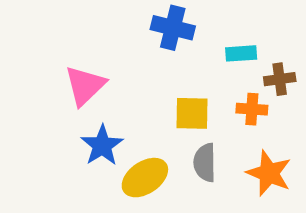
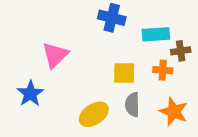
cyan rectangle: (241, 53) -> (156, 34), size x1.4
blue star: (102, 145) -> (30, 94), moved

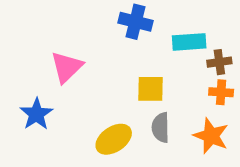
orange cross: (163, 70) -> (221, 92), moved

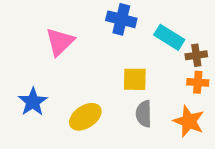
cyan rectangle: (189, 42) -> (169, 37), turned 36
pink triangle: (67, 67) -> (60, 42), moved
yellow ellipse: (114, 139) -> (85, 117), moved

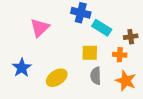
cyan rectangle: (169, 37) -> (102, 28), moved
orange cross: (198, 82) -> (120, 55), moved

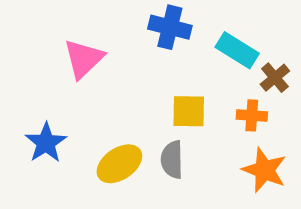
cyan rectangle: (102, 28) -> (237, 50), moved
brown cross: (131, 37) -> (275, 78), turned -32
gray semicircle: (96, 76) -> (172, 160), moved

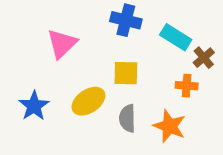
yellow square: (189, 111) -> (126, 73), moved
yellow ellipse: (119, 164) -> (88, 101), moved
orange star: (264, 170) -> (169, 126), moved

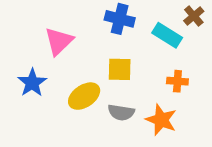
brown cross: (204, 58) -> (194, 16), moved
blue star: (34, 106) -> (32, 83), moved
gray semicircle: (127, 118) -> (121, 112), turned -80

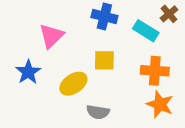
orange cross: (177, 81) -> (155, 71), size x1.5
gray semicircle: (121, 112) -> (98, 112), moved
orange star: (161, 120) -> (160, 104), moved

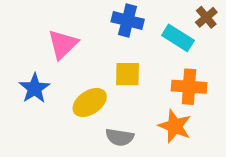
orange star: (160, 104) -> (175, 126), moved

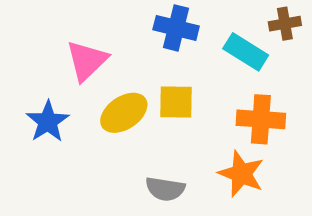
brown cross: (206, 17) -> (285, 24), turned 30
yellow ellipse: (90, 102) -> (124, 113), moved

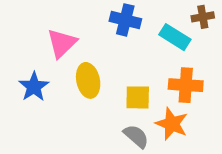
yellow square: (176, 102) -> (138, 97), moved
yellow ellipse: (124, 113) -> (88, 80), turned -68
gray semicircle: (165, 189) -> (136, 136), moved, turned -148

